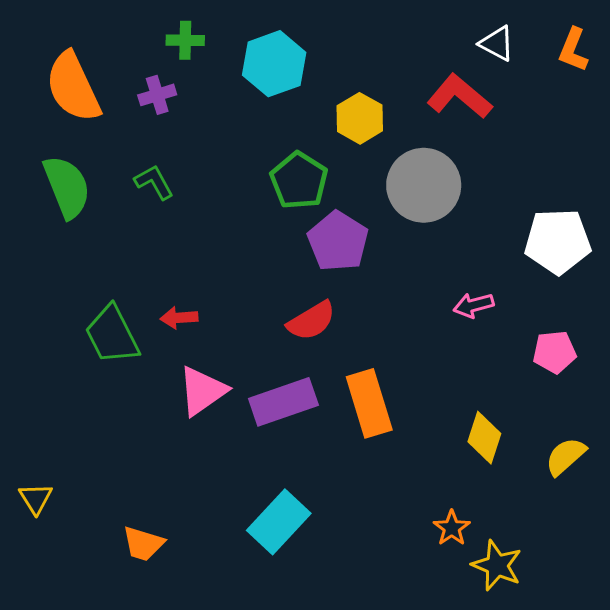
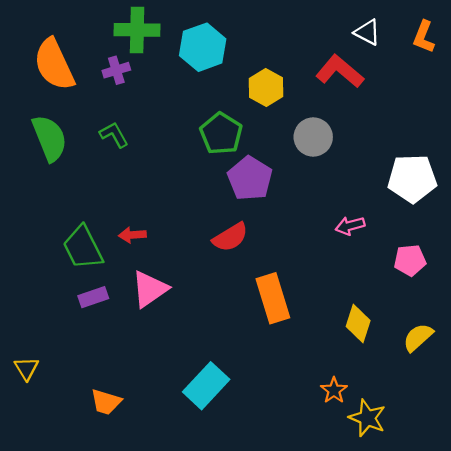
green cross: (185, 40) -> (137, 30), size x1.6
gray circle: (424, 185) -> (313, 137), size x0.7
purple rectangle: (283, 402) -> (93, 297), moved, size x0.6

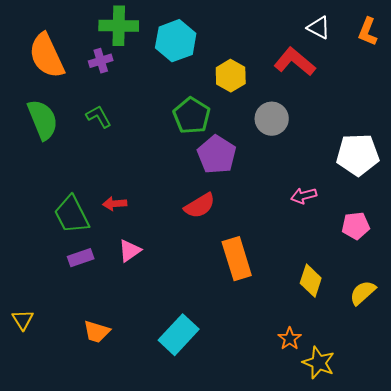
pink triangle: (150, 289) -> (130, 251), size x0.7
orange trapezoid: (106, 402) -> (97, 332), moved

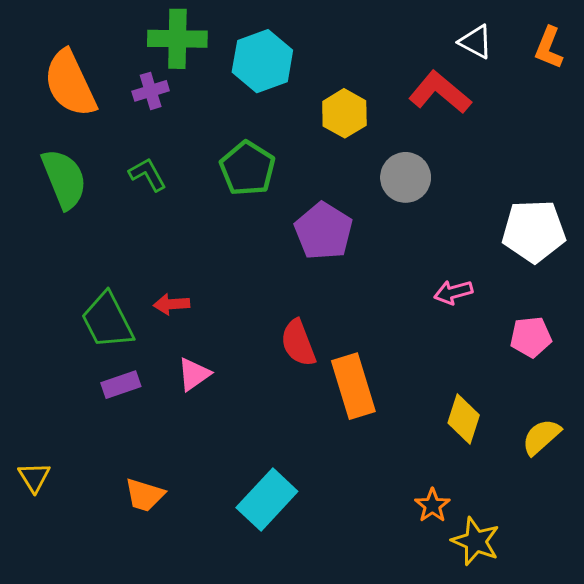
green pentagon: (192, 116) -> (248, 168), moved
red semicircle: (200, 206) -> (298, 343), moved, turned 100

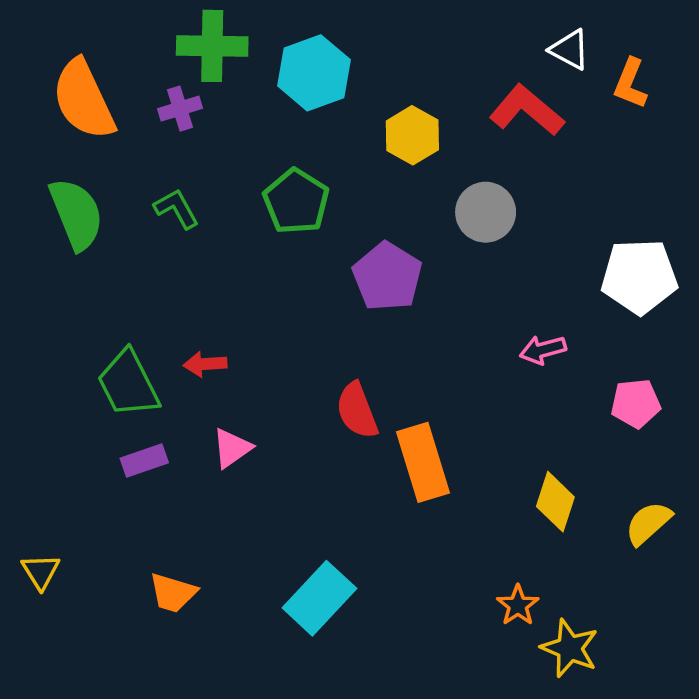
orange L-shape: (549, 48) -> (630, 84), moved

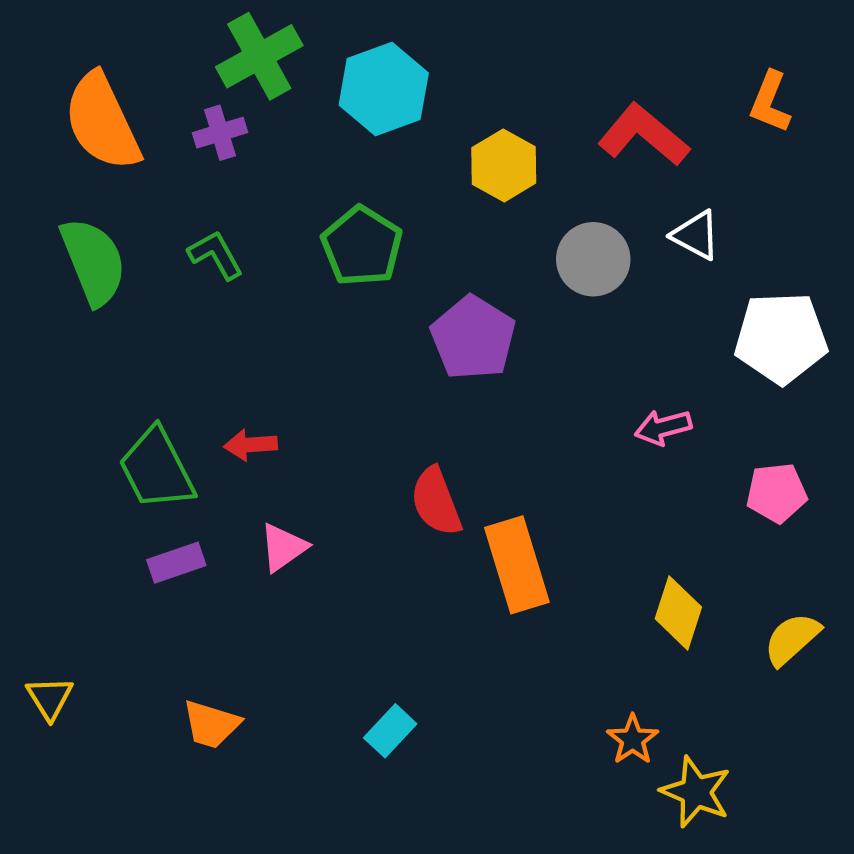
green cross: (212, 46) -> (259, 56), turned -30
white triangle: (570, 50) -> (696, 235), moved
cyan rectangle: (319, 598) -> (390, 731), size x0.6

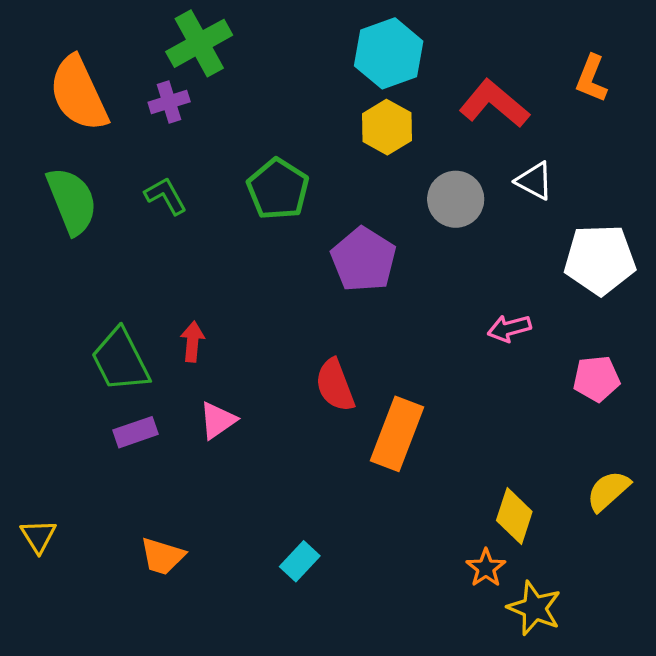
cyan hexagon: (384, 89) -> (389, 53), moved
red arrow: (251, 445) -> (193, 342), turned 99
orange rectangle: (517, 565) -> (397, 434), turned 38
yellow diamond: (678, 613) -> (514, 516), moved

